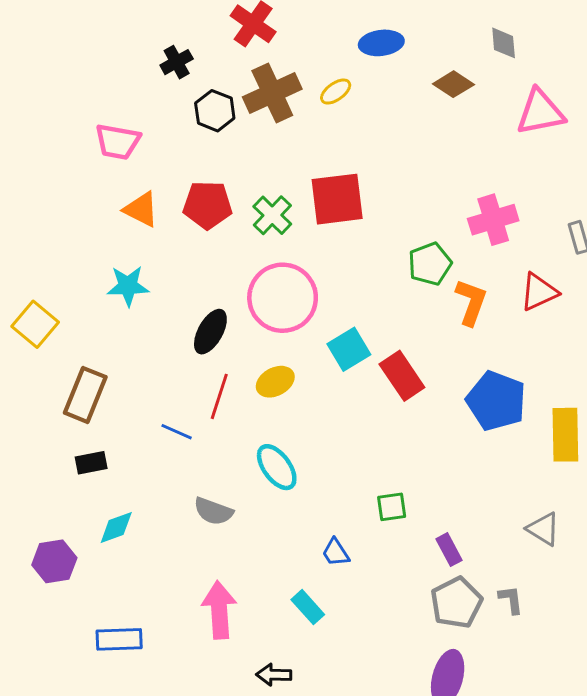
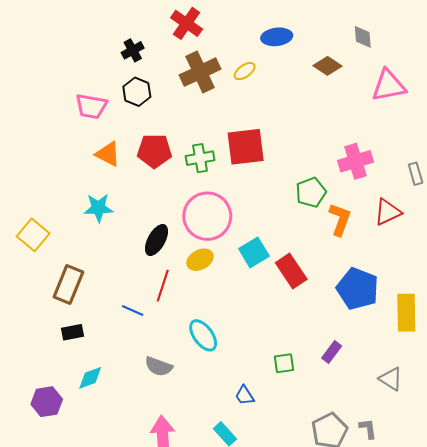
black hexagon: (215, 111) -> (137, 92), moved
green cross: (272, 215) -> (200, 158), turned 36
yellow ellipse: (275, 382) -> (200, 260), moved
purple rectangle: (449, 550) -> (332, 352), moved, turned 65

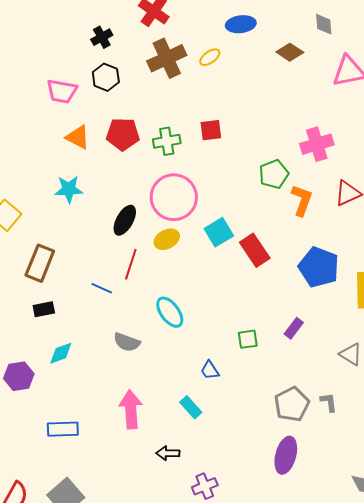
red square: (246, 147) -> (211, 130), size x0.6

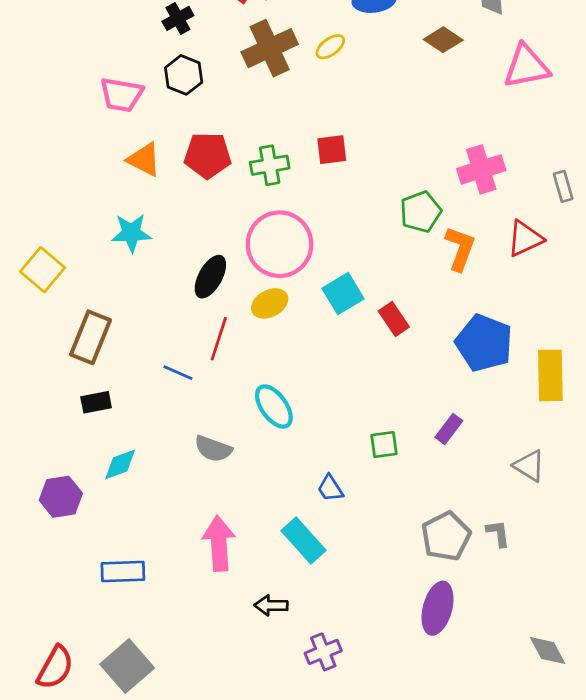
red rectangle: (255, 250) -> (394, 319), size x0.7
cyan rectangle: (191, 407) -> (303, 540), size x1.4

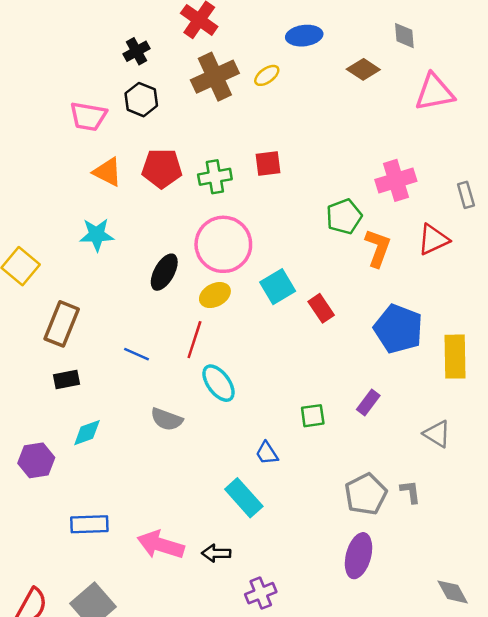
red line: (219, 339) -> (194, 340), moved
pink arrow: (219, 543) -> (161, 545), moved, turned -69

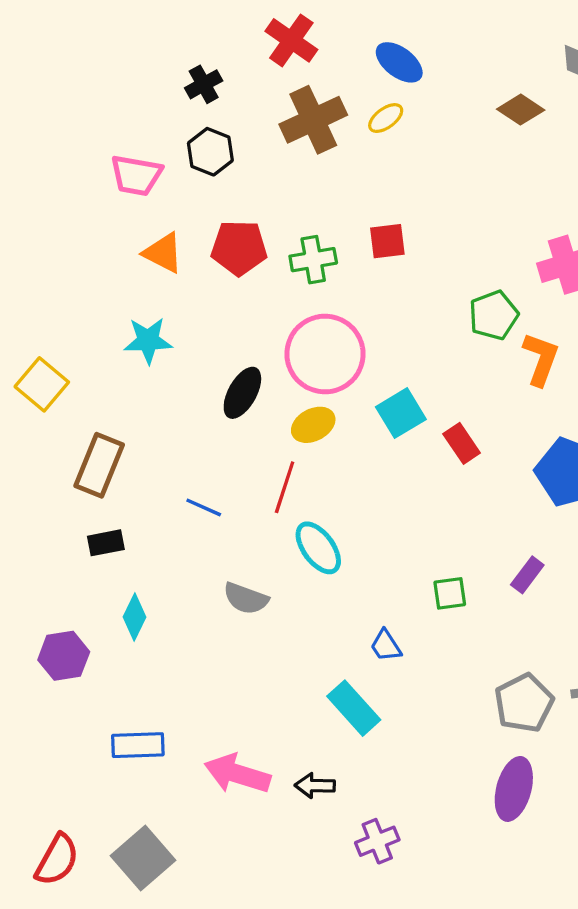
blue ellipse: (304, 36) -> (399, 62), moved, turned 44
cyan diamond: (87, 433) -> (135, 617), turned -44

